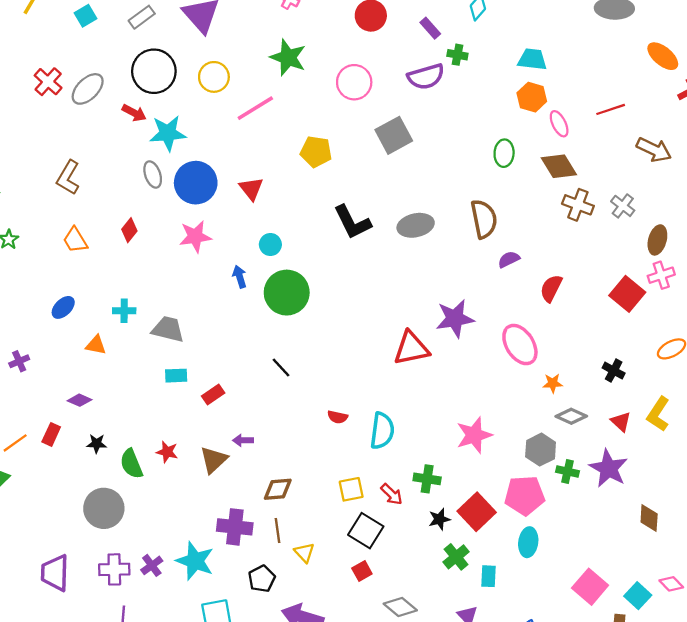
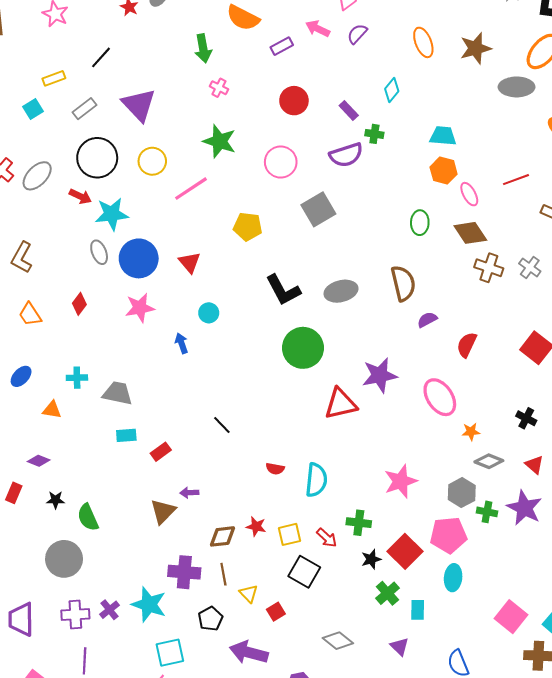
green circle: (287, 293) -> (303, 348), moved
red star: (167, 452) -> (256, 526), moved
red square: (362, 571) -> (276, 612), moved

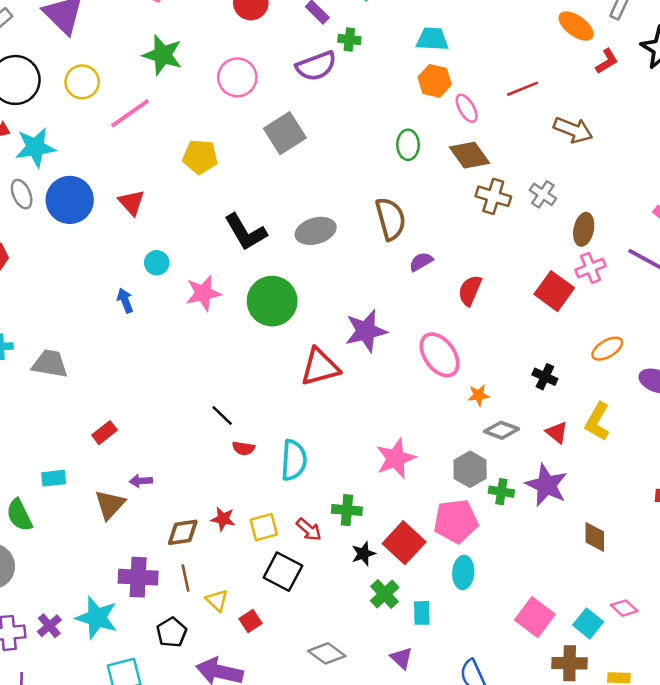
pink star: (140, 308) -> (203, 293), moved
black line: (222, 425) -> (222, 416), moved
cyan rectangle: (126, 435) -> (54, 478), moved

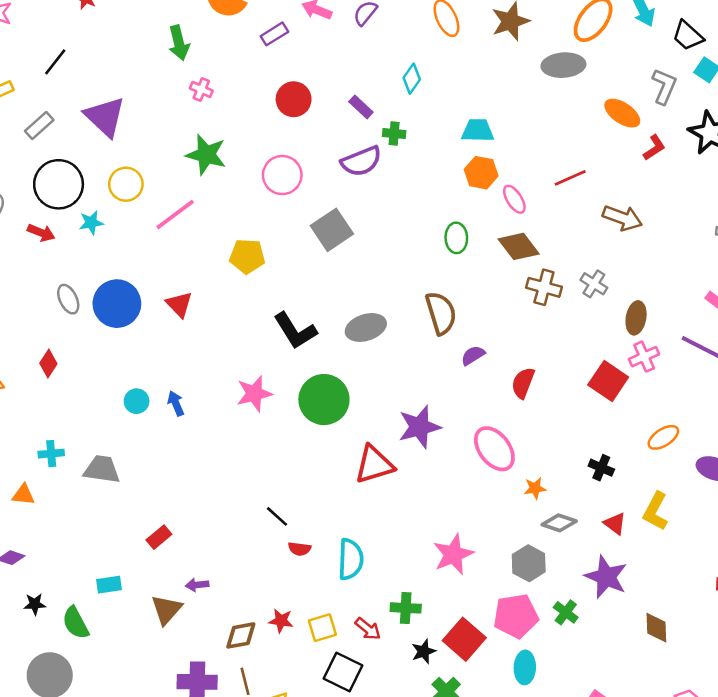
cyan star: (35, 147) -> (91, 223), moved, size x0.6
cyan circle: (157, 263) -> (137, 401), moved
green cross: (501, 492) -> (566, 612), moved, turned 30

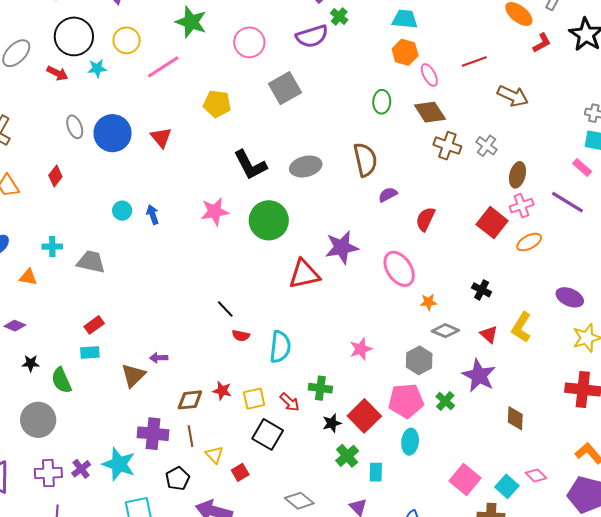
green cross: (394, 134) -> (339, 16), turned 30
orange ellipse: (663, 437) -> (529, 242), moved
red rectangle: (159, 537) -> (94, 325), moved
pink star: (453, 554) -> (361, 349), size x0.7

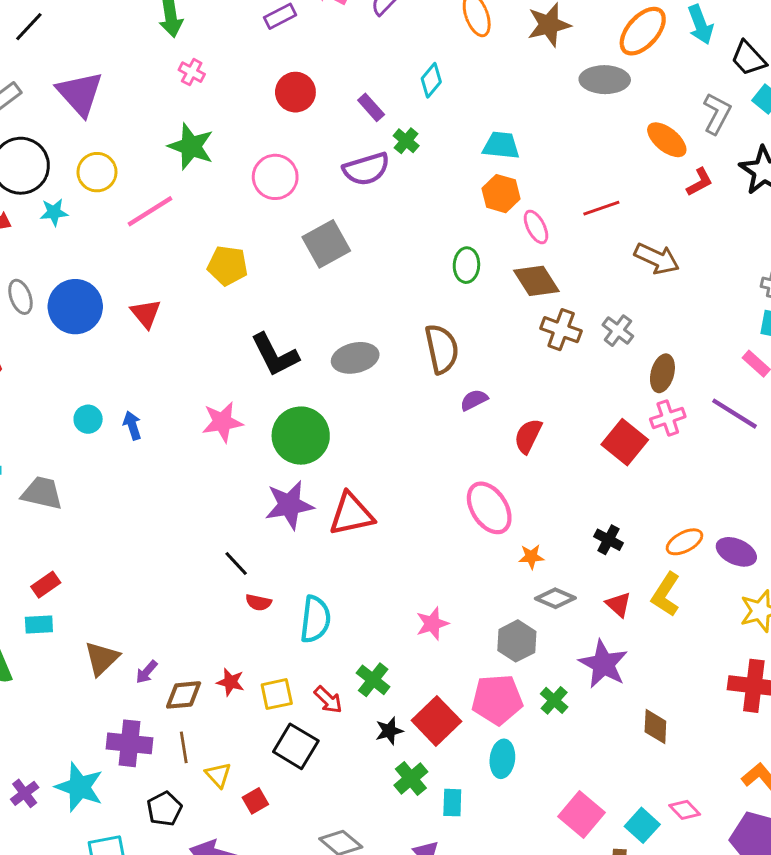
orange ellipse: (529, 242) -> (684, 542), moved
purple star: (342, 247) -> (289, 505), moved
purple arrow: (159, 358) -> (147, 672), moved, turned -48
green cross: (320, 388) -> (373, 680), turned 30

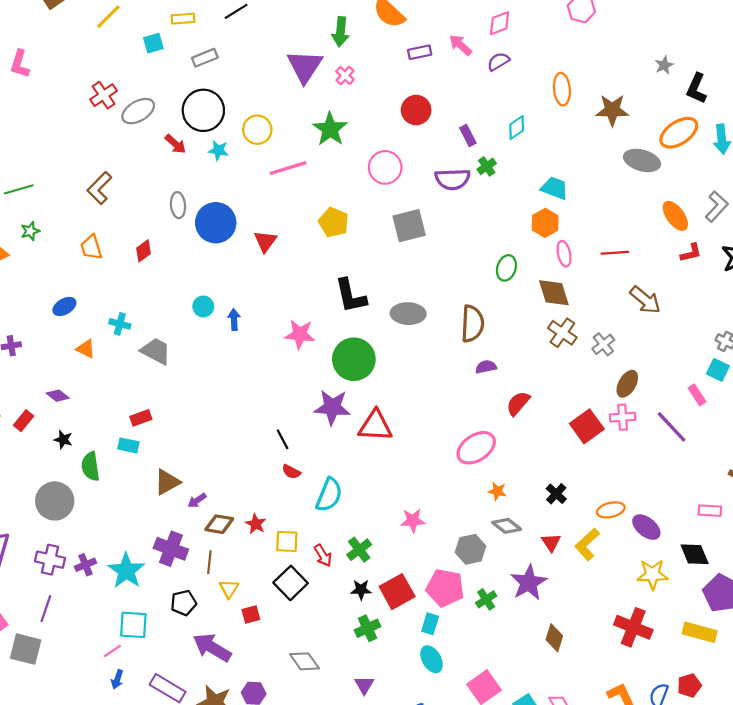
purple triangle: (80, 93) -> (305, 66), moved
pink ellipse: (489, 508) -> (476, 448), turned 75
cyan ellipse: (502, 759) -> (432, 659), moved, turned -52
cyan rectangle: (452, 803) -> (430, 624), moved

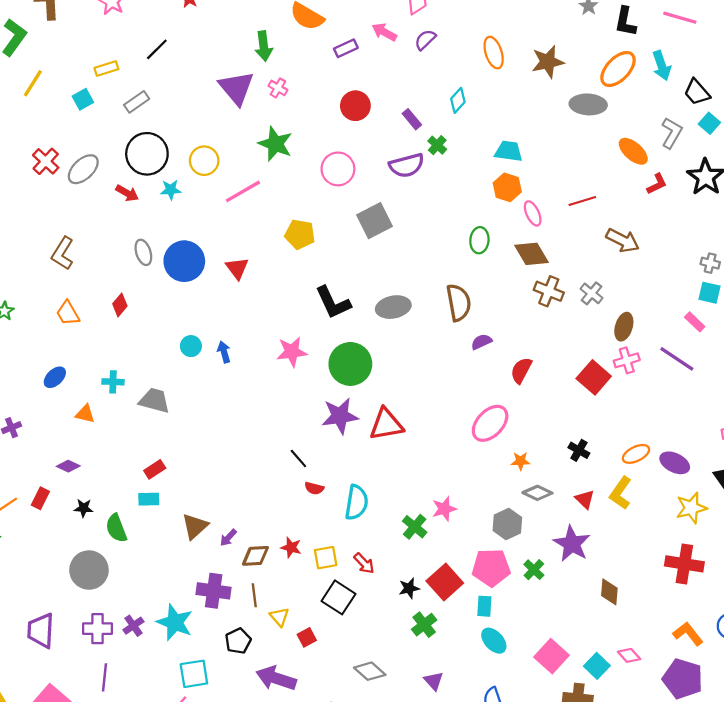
green cross: (359, 550) -> (415, 527), moved

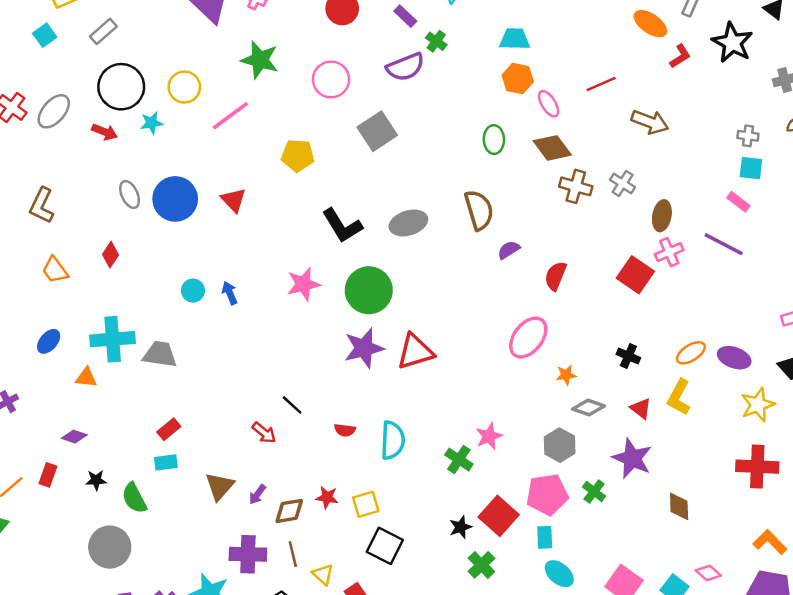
cyan cross: (113, 382) -> (113, 339), size x1.8
black line: (298, 458) -> (292, 405), moved
red arrow: (364, 563) -> (264, 433), moved

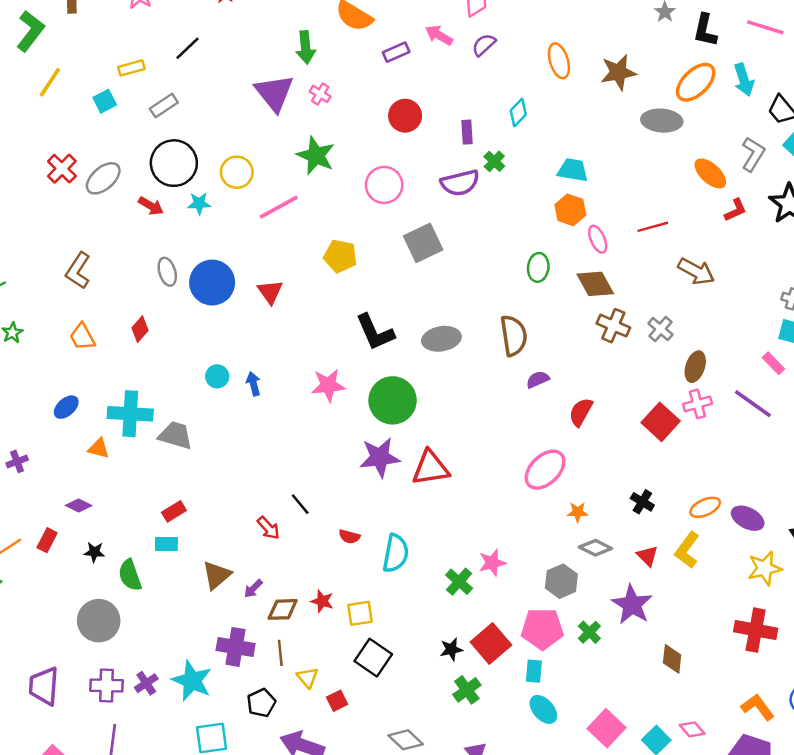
purple rectangle: (405, 16) -> (467, 132), turned 35

